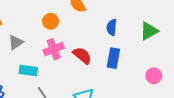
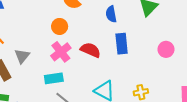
orange circle: (51, 21) -> (60, 26), moved
cyan rectangle: (28, 71) -> (54, 78), moved

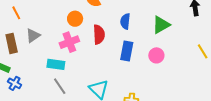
pink circle: (166, 49) -> (156, 55), moved
red semicircle: (90, 50) -> (99, 35), moved, turned 48

